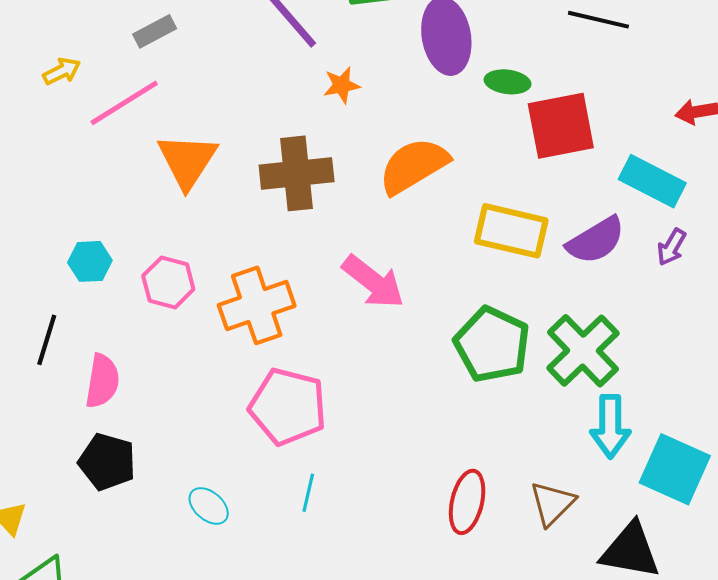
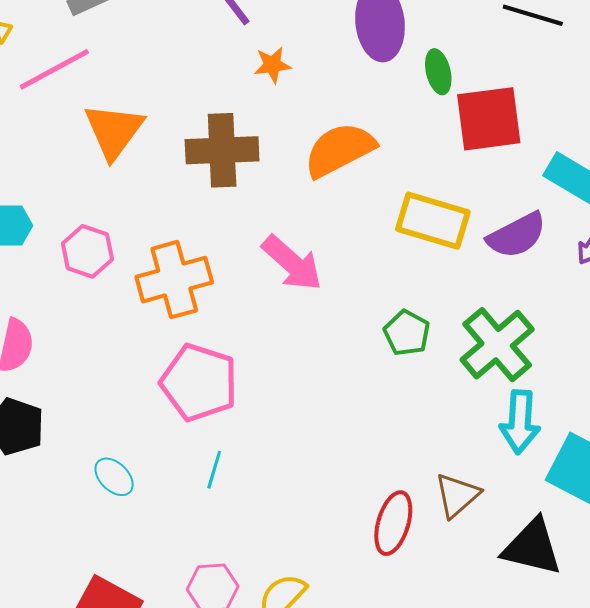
green ellipse: (508, 82) -> (438, 72), turned 66
green pentagon: (492, 345) -> (407, 333), size x0.6
red ellipse: (467, 502) -> (393, 523), moved

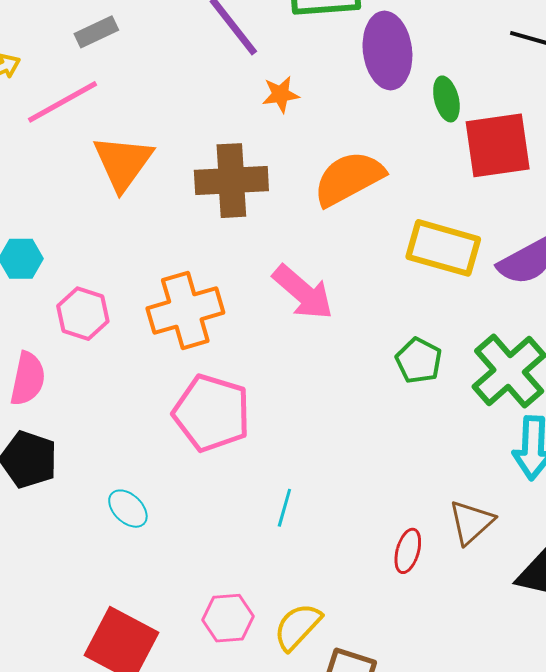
pink hexagon: (87, 251) -> (83, 314), moved
cyan line: (214, 470) -> (284, 508), moved
red ellipse: (393, 523) -> (408, 551), size x0.7

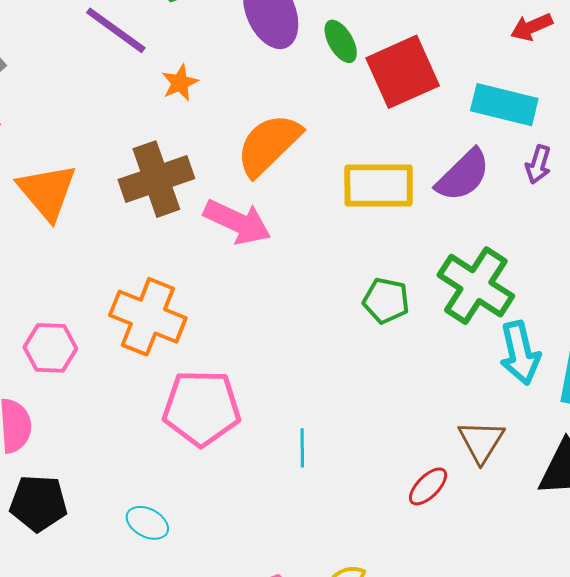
pink arrow: (303, 292) -> (237, 222), moved
orange cross: (185, 310) -> (148, 317), turned -36
cyan line: (284, 508) -> (302, 448), moved
red ellipse: (408, 551) -> (428, 486), turned 45

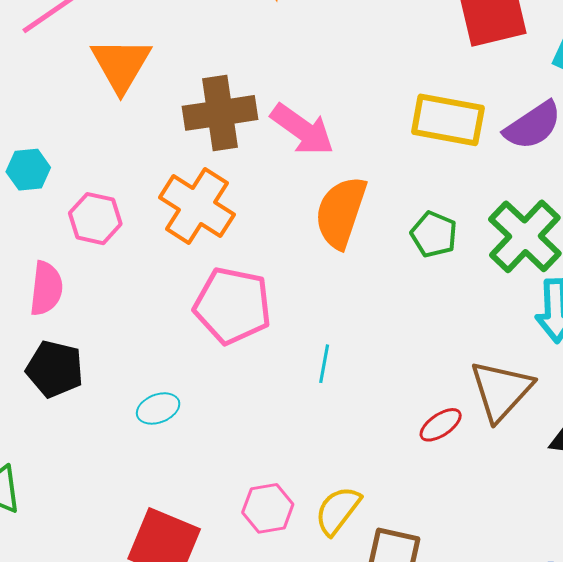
orange semicircle: (269, 145) -> (341, 212), moved, turned -38
brown cross: (156, 179) -> (220, 113), moved
brown triangle: (481, 441) -> (501, 390), size x1.4
cyan ellipse: (147, 523) -> (158, 408), turned -60

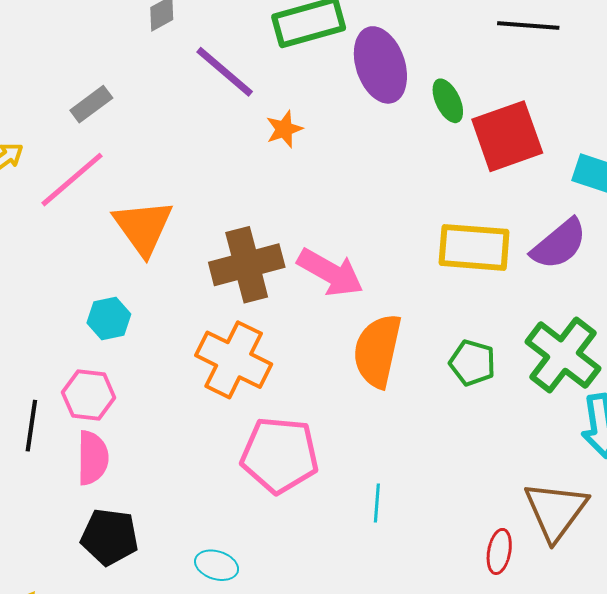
cyan hexagon: (28, 170) -> (109, 319), moved
pink hexagon: (95, 219) -> (89, 395), moved
cyan ellipse: (158, 408) -> (217, 565), turned 45
red ellipse: (441, 425) -> (499, 551), turned -39

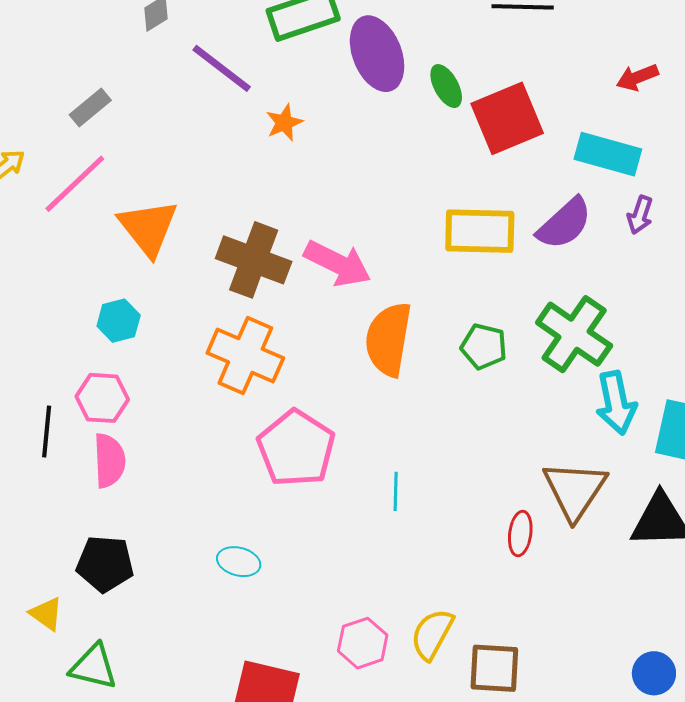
brown cross: (247, 265) -> (254, 260), turned 38
pink pentagon: (280, 455) -> (296, 448), turned 30
black pentagon: (110, 537) -> (105, 564), moved

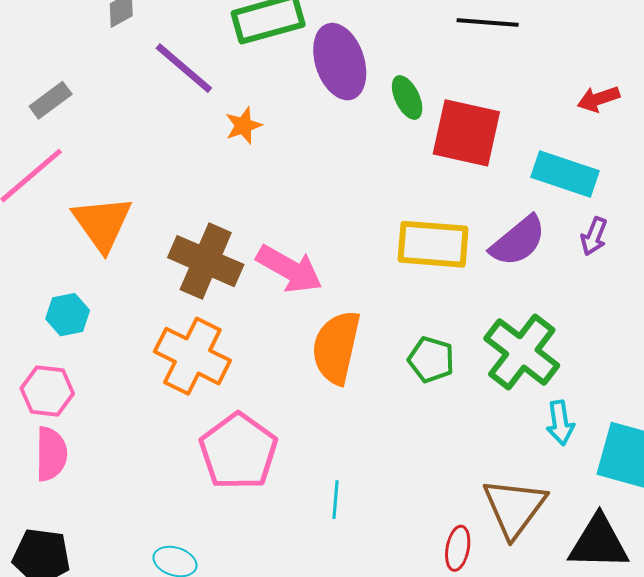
red square: (507, 118) -> (466, 133), turned 32
cyan arrow: (616, 403) -> (560, 423), size x0.7

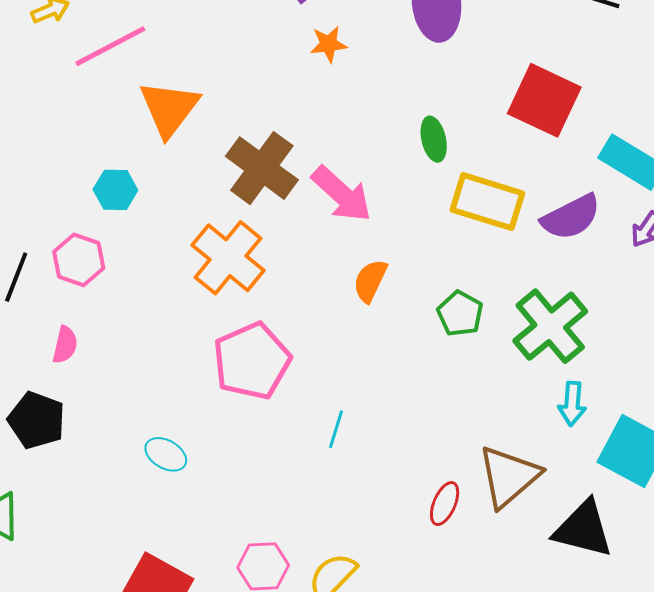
green ellipse: (407, 97) -> (434, 139), moved
orange semicircle: (336, 347) -> (370, 281), size x0.6
pink semicircle: (51, 454) -> (65, 345), moved, size x0.7

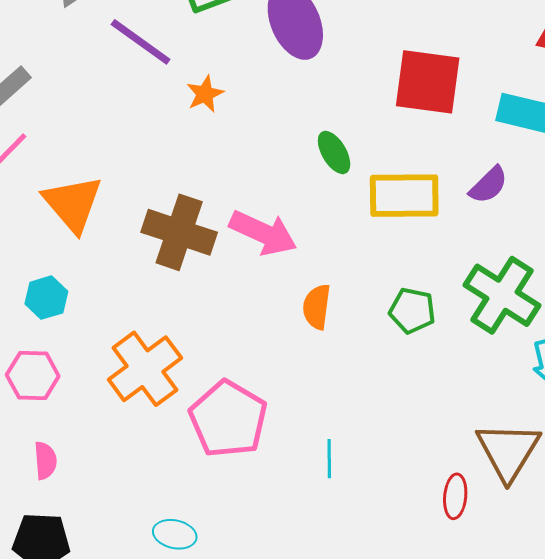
purple semicircle: (571, 217) -> (489, 185), size x0.7
orange cross: (228, 258) -> (145, 369), moved, turned 32

